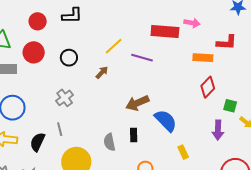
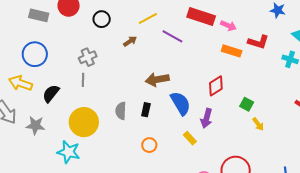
pink arrow: (192, 23) -> (228, 26), moved
red diamond: (208, 87) -> (216, 86), moved
gray line: (60, 129) -> (83, 80), moved
purple arrow: (218, 130) -> (206, 118), moved
yellow rectangle: (183, 152) -> (190, 138), turned -32

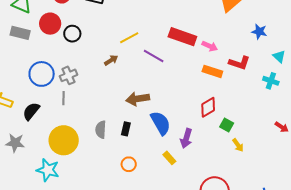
black circle: (102, 19) -> (72, 34), moved
blue circle: (35, 54) -> (42, 74), moved
red diamond: (216, 86) -> (208, 107), moved

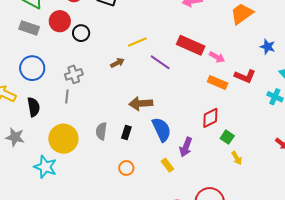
blue circle: (42, 74) -> (32, 68), moved
black semicircle: (31, 111) -> (33, 107), turned 126

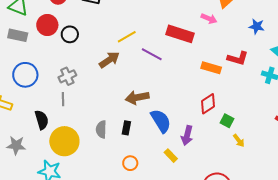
pink arrow: (217, 57) -> (209, 19), moved
brown arrow: (117, 63) -> (109, 60), size x1.5
black semicircle: (33, 107) -> (42, 120), moved

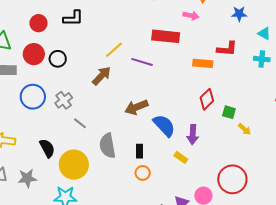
blue circle: (25, 75) -> (33, 97), moved
gray line: (63, 99) -> (80, 123), moved, turned -40
black rectangle: (126, 128) -> (140, 151), moved
gray semicircle: (101, 129) -> (107, 146), size x1.4

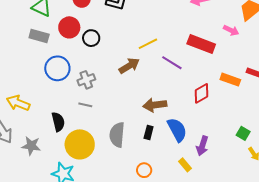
red diamond: (207, 99) -> (201, 93), moved
gray line: (80, 123) -> (85, 105), moved, turned -40
black rectangle: (140, 151) -> (149, 132), moved

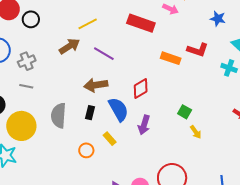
purple line: (172, 63) -> (104, 54), moved
red diamond: (201, 93) -> (141, 88), moved
yellow rectangle: (185, 165) -> (110, 139), moved

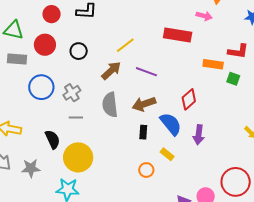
black circle: (31, 19) -> (79, 51), moved
green square: (185, 112) -> (233, 79), moved
gray semicircle: (59, 116) -> (110, 105), moved

